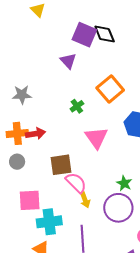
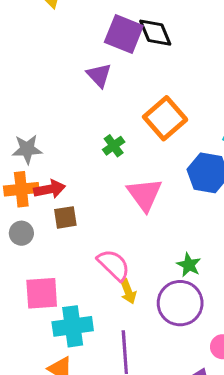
gray star: (22, 95) -> (27, 149), moved
brown square: (61, 165) -> (65, 217), moved, size x0.7

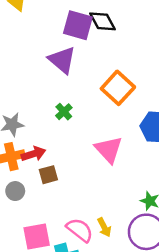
purple triangle: (99, 75) -> (62, 60), size x1.4
green cross: (114, 146) -> (64, 112), moved
pink semicircle: (114, 265) -> (80, 230), moved

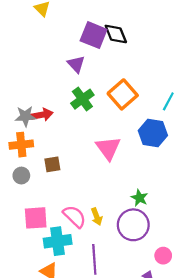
purple triangle: (62, 60) -> (76, 64), size x0.7
green cross: (64, 112) -> (82, 99), moved, size x1.5
red arrow: (33, 154) -> (42, 115), moved

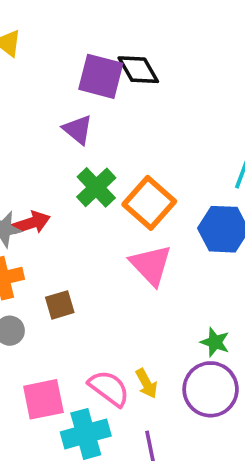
orange square: (123, 94) -> (149, 203), moved

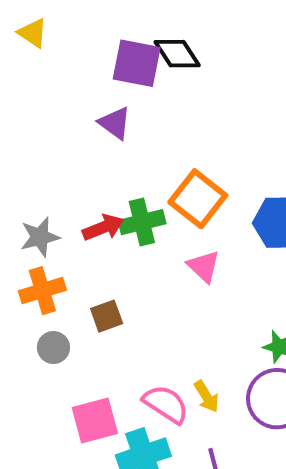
green cross: (96, 187) -> (142, 222), moved, turned 33
red arrow: (31, 223) -> (103, 227), moved
pink triangle: (151, 265) -> (204, 266), size x0.7

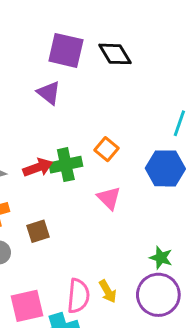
black diamond: (177, 54) -> (115, 54), moved
orange square: (198, 199) -> (106, 149), size x0.6
pink semicircle: (166, 404) -> (78, 296), turned 60

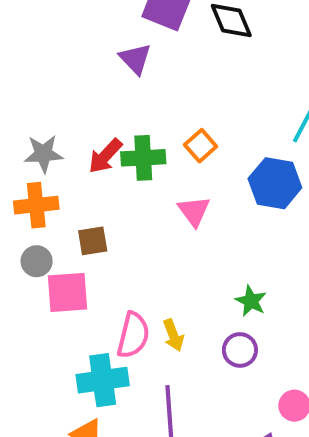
red arrow: (38, 167) -> (105, 156), turned 144
purple circle: (158, 295) -> (240, 350), size x0.6
pink square: (27, 306) -> (67, 292), moved

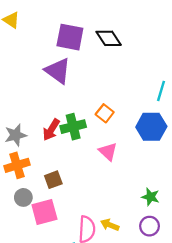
purple triangle: (135, 59) -> (58, 71), size x1.4
yellow arrow: (173, 335) -> (110, 225), turned 144

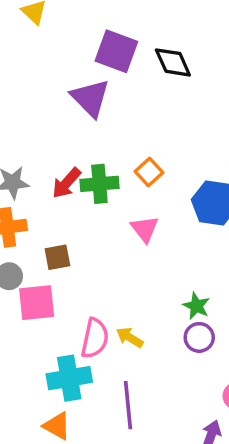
purple circle: (150, 226) -> (199, 337), moved

